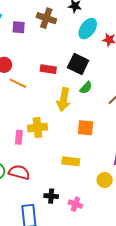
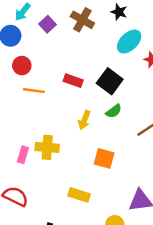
purple square: (19, 27) -> (48, 24), turned 32
orange line: (18, 83) -> (34, 91), turned -30
yellow arrow: (63, 100) -> (84, 120), size x0.7

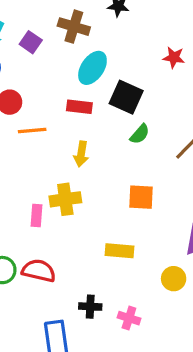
cyan ellipse: (129, 42) -> (92, 68), moved
yellow arrow: (84, 120) -> (81, 154), moved

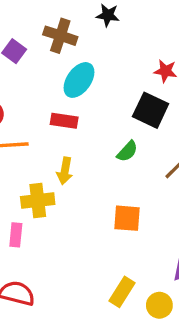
black square: (126, 97) -> (151, 110), moved
yellow cross: (65, 199) -> (38, 200), moved
yellow rectangle: (120, 251) -> (122, 292), moved, turned -64

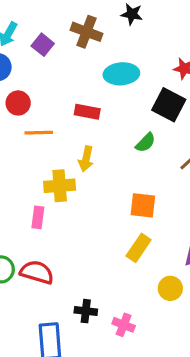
cyan ellipse: (79, 80) -> (121, 74), moved, turned 48
yellow rectangle: (122, 292) -> (139, 248), moved

